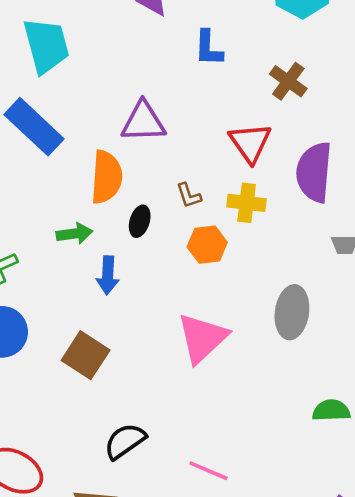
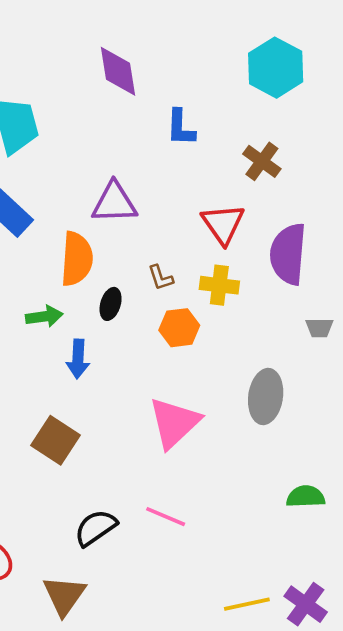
pink line: (208, 471) -> (166, 517), moved

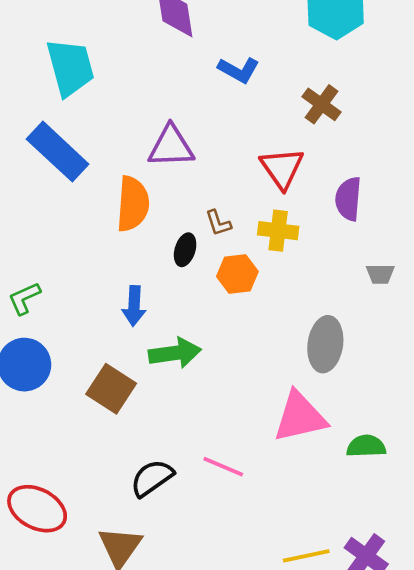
blue L-shape: (181, 128) -> (239, 70), turned -63
purple semicircle: (288, 254) -> (348, 199), size x0.7
black ellipse: (111, 304) -> (185, 250), moved
green arrow: (44, 316) -> (175, 353), moved, size x1.4
pink triangle: (174, 423) -> (300, 417), moved, turned 30

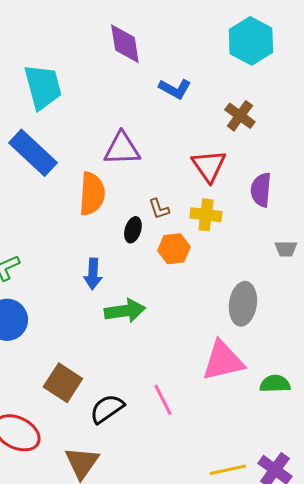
brown square: (111, 389) -> (63, 383), moved
pink line: (223, 467) -> (163, 400), turned 40

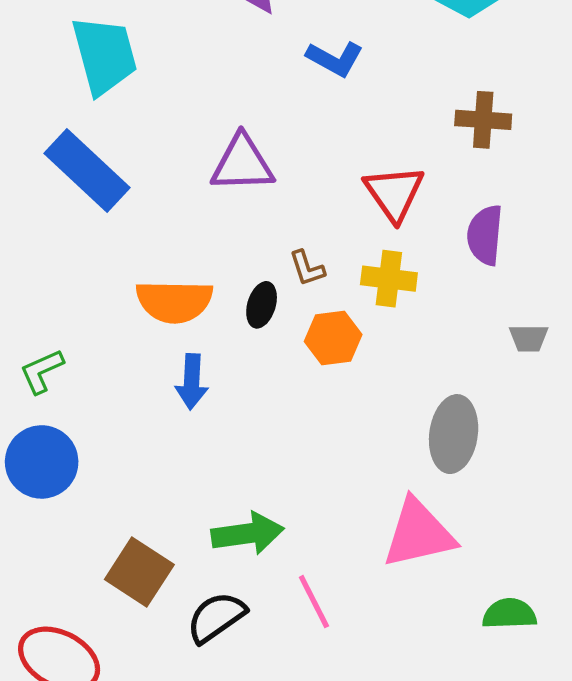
brown cross: (240, 116) -> (483, 120), moved, turned -32
orange semicircle: (92, 194) -> (174, 301), moved, turned 87
green arrow: (125, 311) -> (248, 534), moved
green semicircle: (275, 384) -> (509, 614), moved

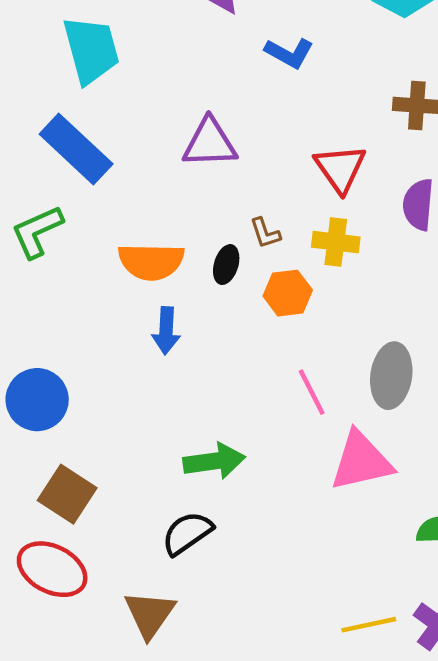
green L-shape: (42, 371) -> (37, 232), moved, size x1.4
brown square: (139, 572) -> (67, 494), moved
pink line: (314, 602) -> (312, 392), moved

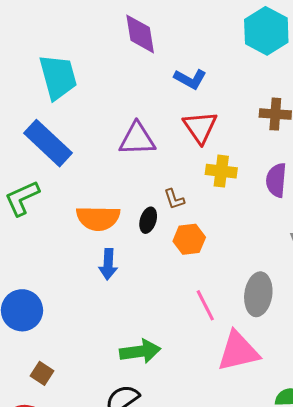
red triangle: (340, 168) -> (200, 127), moved
yellow cross: (336, 242) -> (221, 171), moved
brown square: (67, 494) -> (42, 373), size x0.6

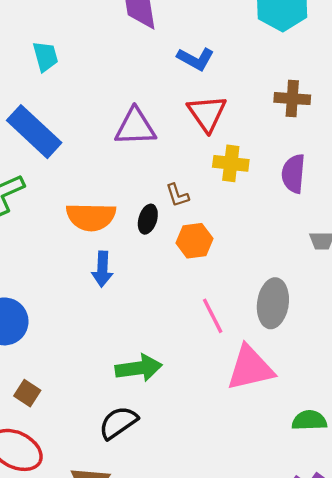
cyan trapezoid: (58, 77) -> (45, 56), size x0.6

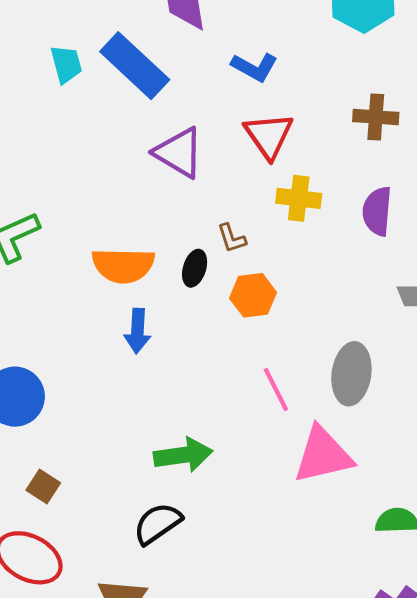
purple triangle: (135, 127) -> (179, 153), turned 33
blue rectangle: (34, 132) -> (135, 66), moved

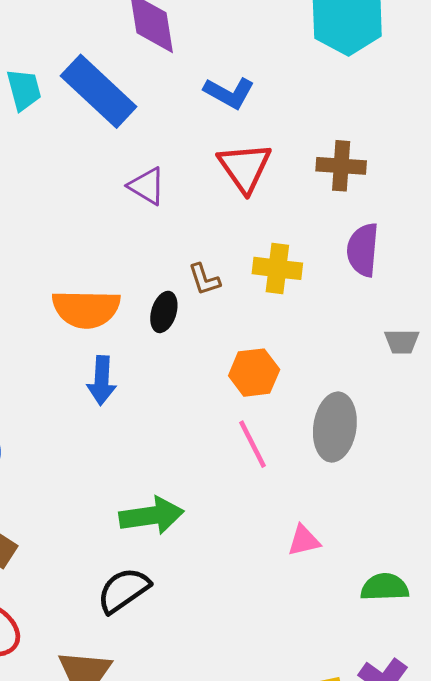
brown cross: (376, 117) -> (341, 166), moved
purple triangle: (179, 153) -> (147, 186), size x0.7
yellow cross: (299, 198) -> (277, 268), moved
orange hexagon: (253, 295) -> (254, 373), moved
pink triangle: (323, 455) -> (304, 540), moved, size x0.5

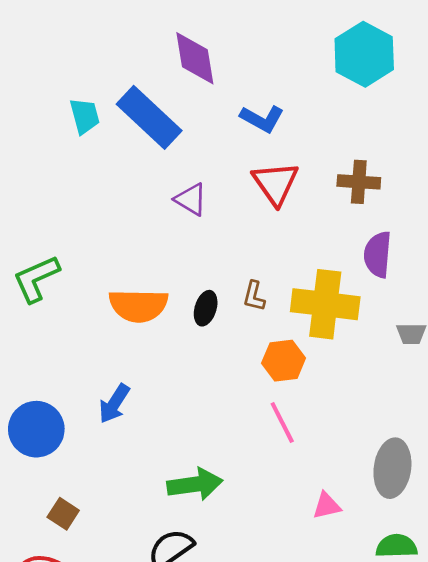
yellow cross: (277, 268) -> (325, 304), moved, size x1.6
brown L-shape: (204, 279) -> (254, 296), moved, turned 32
blue arrow: (102, 380) -> (114, 404), moved, turned 30
gray ellipse: (335, 427) -> (392, 468), moved

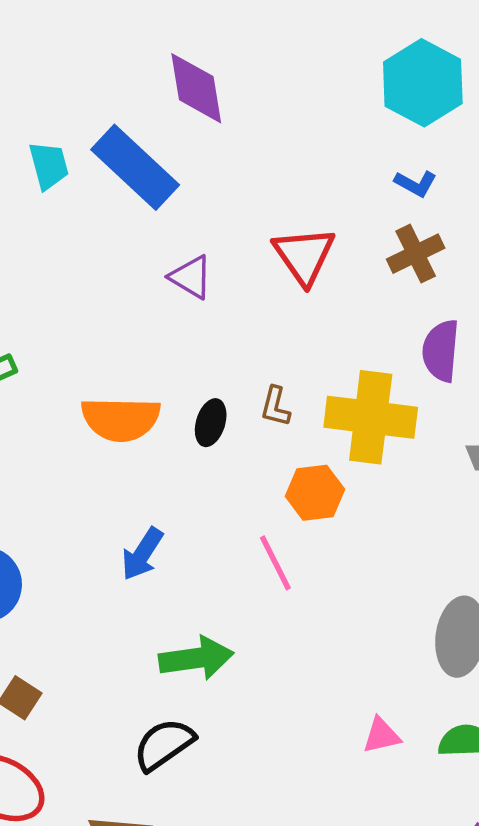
blue L-shape: (262, 119) -> (416, 183), moved, size x0.7
brown cross: (359, 182) -> (416, 254), turned -30
blue arrow: (114, 404) -> (142, 554), moved
pink line: (282, 422) -> (275, 563), moved
pink triangle: (327, 506) -> (381, 736), moved

